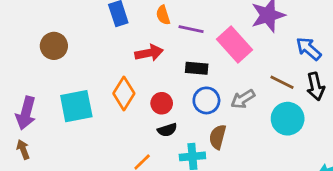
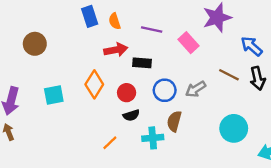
orange semicircle: (163, 15) -> (115, 21), moved
pink rectangle: (234, 44) -> (188, 43), size x0.7
black rectangle: (197, 68) -> (142, 63), moved
cyan square: (76, 106) -> (54, 95), size x0.7
cyan circle: (288, 119) -> (234, 128), moved

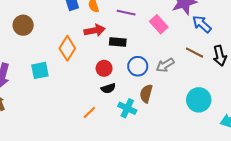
blue arrow: (252, 46) -> (202, 24), moved
orange diamond: (94, 84) -> (67, 48), moved
cyan cross: (153, 138) -> (127, 108), turned 30

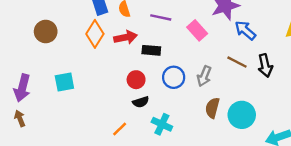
orange diamond: (67, 48) -> (95, 34), moved
gray arrow: (165, 65) -> (204, 76), turned -36
brown semicircle: (146, 94) -> (212, 108), moved

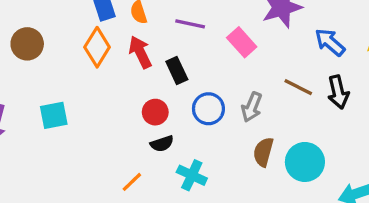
blue arrow: (245, 30) -> (330, 42), moved
red arrow: (125, 37) -> (140, 52), turned -105
black rectangle: (151, 50) -> (177, 70), turned 60

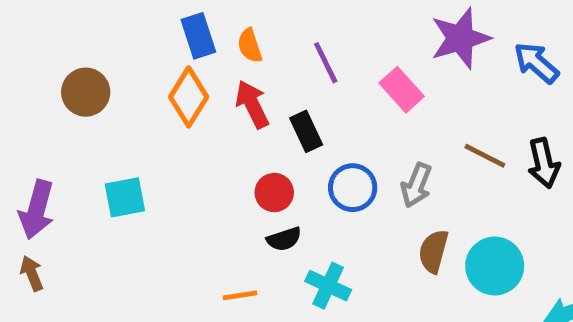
purple line: (190, 24) -> (326, 63), turned 52
blue arrow: (330, 42) -> (536, 63), moved
orange line: (132, 182) -> (240, 295), turned 35

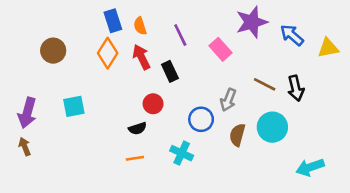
blue circle: (353, 188) -> (201, 119), moved
black semicircle: (284, 239) -> (137, 128), moved
cyan circle: (495, 266) -> (272, 127), moved

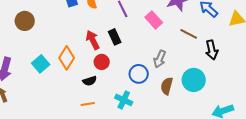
orange diamond: (108, 53) -> (67, 58), moved
red arrow: (141, 57) -> (93, 40), moved
brown line: (265, 84) -> (189, 34), moved
cyan square: (74, 106) -> (41, 64), turned -30

